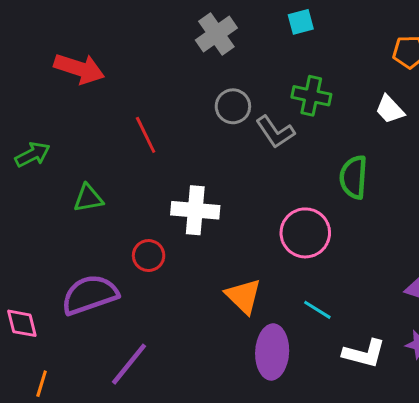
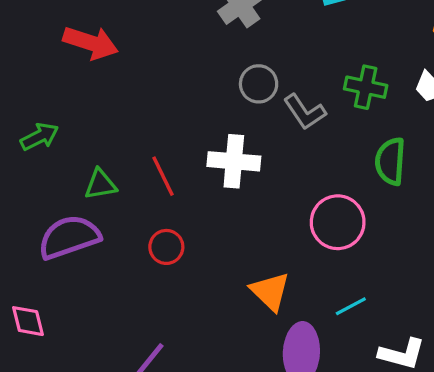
green cross: (311, 96) -> (366, 87), moved
red line: (146, 135) -> (163, 176), moved
white cross: (195, 210) -> (234, 161), moved
purple semicircle: (90, 295) -> (69, 237), moved
cyan line: (317, 310) -> (351, 306), turned -60

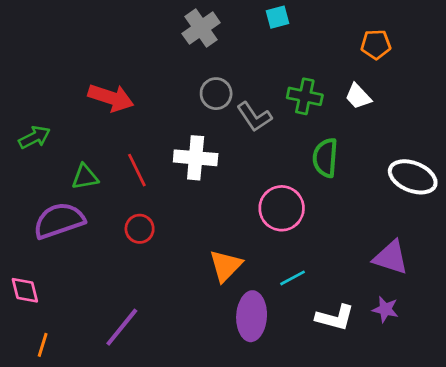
red arrow: (91, 43) -> (111, 98), moved
orange triangle: (270, 291) -> (226, 266), turned 30

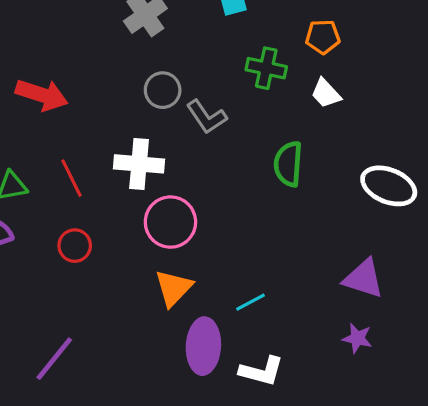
orange pentagon: (376, 44) -> (323, 37), moved
green cross: (305, 96) -> (266, 68), moved
pink circle: (282, 208) -> (170, 222), moved
white L-shape: (335, 318) -> (262, 371), moved

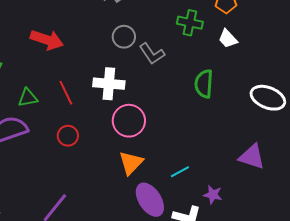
purple star: (357, 338) -> (213, 195), moved
purple ellipse: (203, 346) -> (150, 200), turned -36

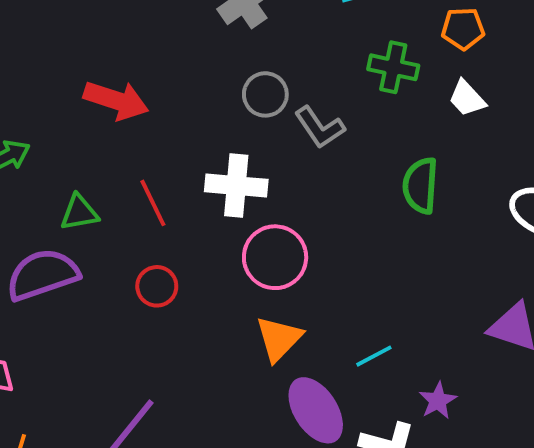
purple star: (213, 195) -> (438, 401), turned 30

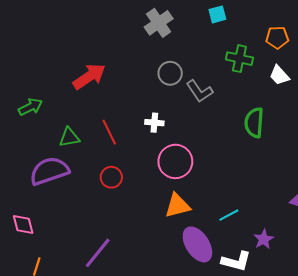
red arrow: (116, 100) -> (89, 76), turned -52
white cross: (236, 186) -> (154, 123), size x0.6
orange triangle: (279, 339) -> (177, 206), turned 32

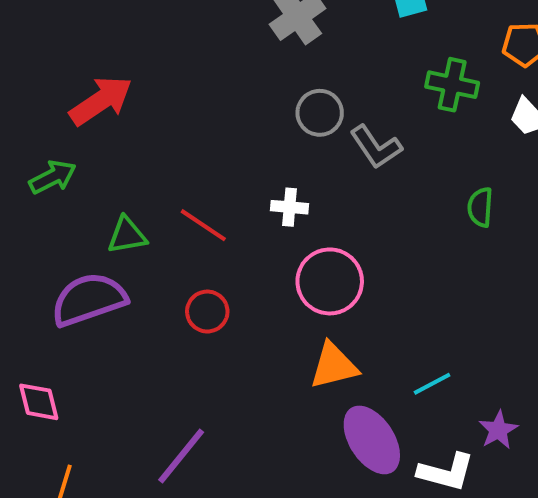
red arrow: (89, 76) -> (101, 101), moved
green semicircle: (254, 123) -> (480, 207), size x0.7
red line: (109, 132) -> (203, 225), turned -30

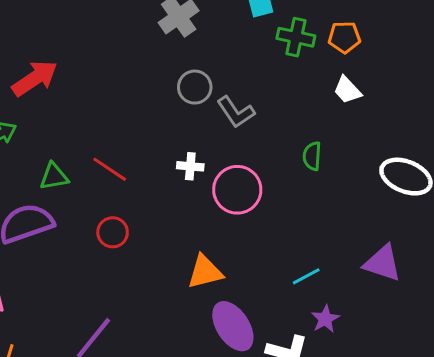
green cross: (452, 85) -> (296, 37), moved
white cross: (290, 207) -> (190, 166), moved
pink circle: (330, 281) -> (237, 190), moved
cyan line: (432, 384) -> (306, 276), moved

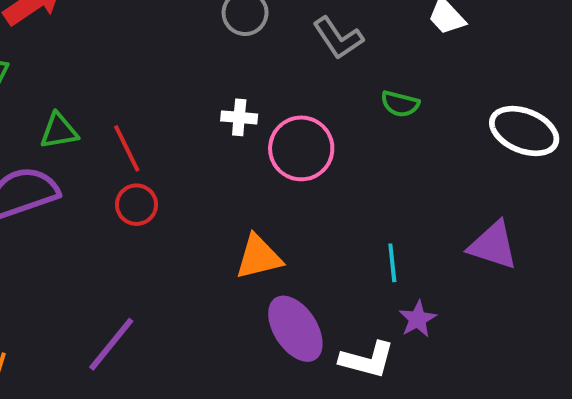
gray L-shape: (236, 112) -> (338, 38), moved
green semicircle: (312, 156) -> (400, 104), turned -80
red line: (110, 169) -> (127, 148), moved, turned 30
cyan line: (306, 276) -> (392, 263), turned -68

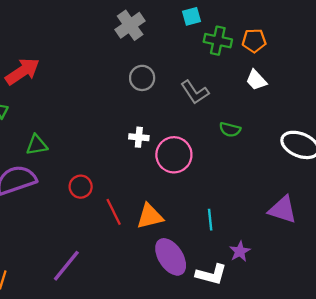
red line: (127, 148) -> (114, 212), moved
cyan line: (392, 263) -> (210, 220), moved

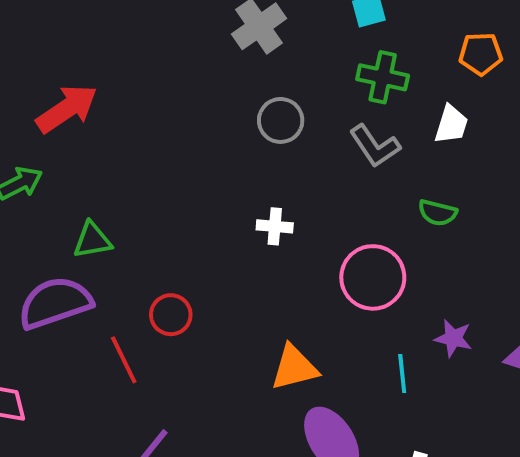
green cross: (218, 41) -> (383, 77), moved
white trapezoid: (256, 80) -> (451, 124), moved, turned -120
pink circle: (174, 155) -> (373, 277), moved
red line: (114, 212) -> (124, 360), moved
purple star: (240, 251) -> (453, 338), moved, turned -30

